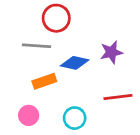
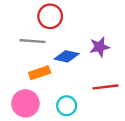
pink circle: (29, 115) -> (25, 103), size x1.5

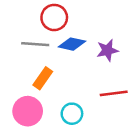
blue diamond: (67, 56) -> (72, 44), moved
orange rectangle: (40, 73) -> (43, 78), turned -36

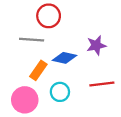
blue diamond: (72, 44) -> (64, 58), moved
cyan circle: (72, 114) -> (60, 92), moved

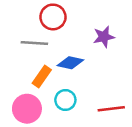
purple star: (96, 45) -> (104, 37), moved
red line: (102, 84) -> (111, 109), moved

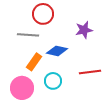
red line: (111, 109) -> (90, 72), moved

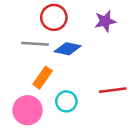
purple star: (84, 30) -> (105, 21), moved
blue diamond: (57, 51) -> (68, 49), moved

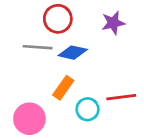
orange rectangle: (43, 78) -> (63, 88), moved
cyan circle: (66, 101) -> (88, 109), moved

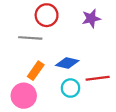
blue diamond: (73, 53) -> (67, 63), moved
orange rectangle: (63, 88) -> (36, 71), moved

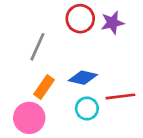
red circle: (47, 15) -> (80, 19), moved
gray line: (30, 38) -> (37, 47), turned -70

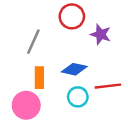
purple star: (112, 23) -> (101, 34), moved, turned 30
orange rectangle: (44, 87) -> (39, 78), turned -35

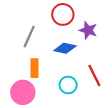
blue diamond: (74, 69) -> (65, 48), moved
red line: (108, 86) -> (94, 76), turned 70

